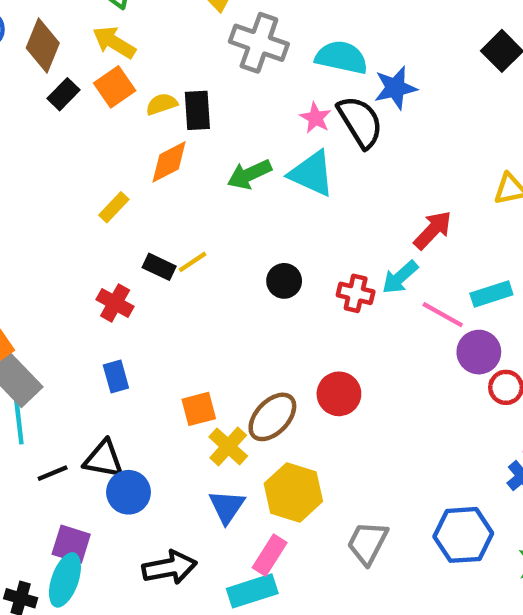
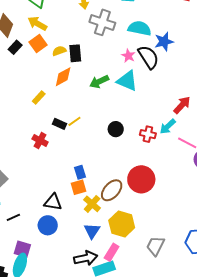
blue rectangle: (116, 377) -> (80, 172), moved
red circle: (339, 394) -> (141, 179), size x1.4
black triangle: (104, 459) -> (53, 202), moved
black arrow: (170, 567) -> (86, 258), moved

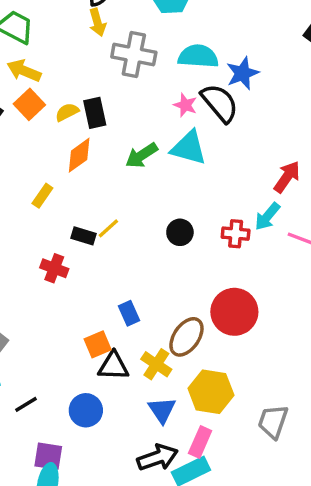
orange square: (79, 187) -> (98, 344), moved
black triangle: (53, 202) -> (113, 366), moved

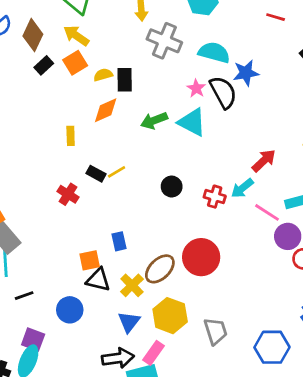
yellow rectangle: (42, 196) -> (71, 136), turned -48
gray trapezoid: (273, 422) -> (216, 331), moved, turned 132

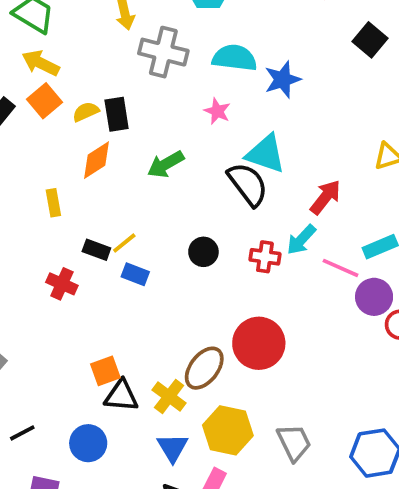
black semicircle: (223, 92) -> (248, 184), moved
cyan triangle: (192, 122) -> (266, 154), moved
blue rectangle: (119, 241) -> (135, 274), moved, turned -48

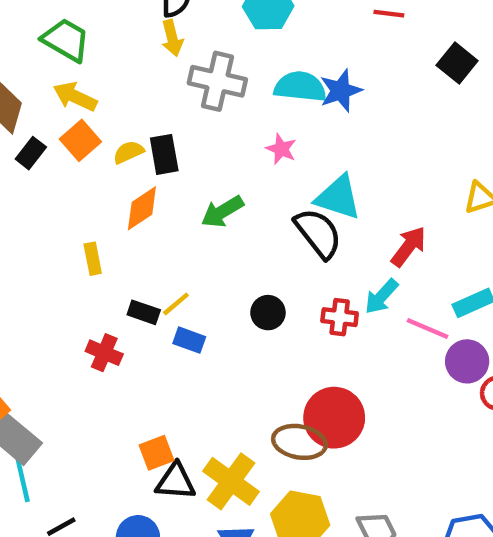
blue star: (283, 80) -> (341, 91), moved
brown ellipse: (204, 368) -> (299, 442), moved, turned 63
yellow cross: (169, 397) -> (231, 481), size x1.4

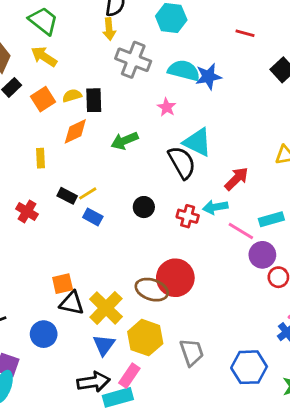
orange square: (80, 140) -> (43, 99), moved
cyan arrow: (381, 296) -> (215, 207), turned 30
red cross: (104, 353) -> (27, 211), moved

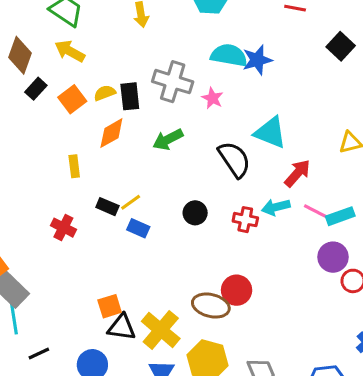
gray cross: (133, 60) -> (173, 82), moved
cyan triangle: (197, 142) -> (270, 133), moved
pink line: (241, 231) -> (318, 213), moved
red circle: (175, 278) -> (237, 290), size x0.7

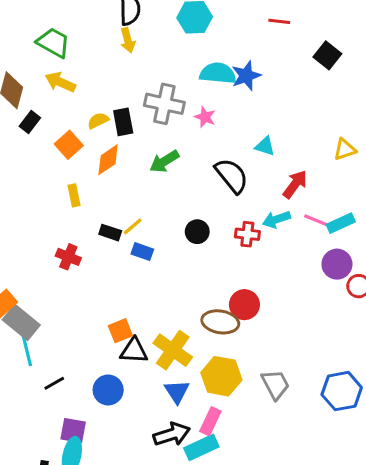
orange square: (72, 99) -> (69, 145), moved
cyan triangle: (270, 133) -> (265, 146), size x0.6

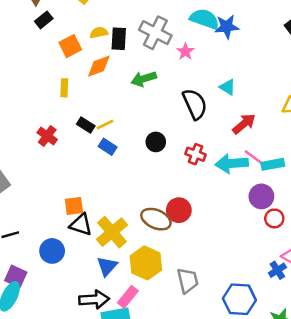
cyan arrow: (276, 219) -> (232, 163), moved, size x1.4

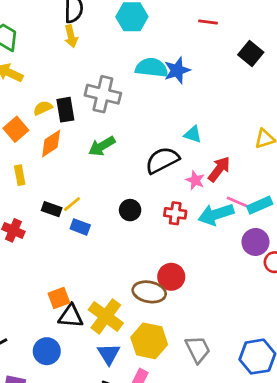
pink star: (185, 51) -> (195, 180), moved
black semicircle: (195, 104) -> (162, 160), turned -80

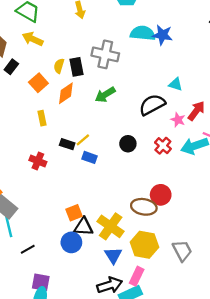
blue star: (177, 70) -> (162, 35), turned 30
yellow semicircle: (43, 108) -> (59, 66), turned -48
red cross: (175, 213) -> (163, 146), turned 35
blue circle: (47, 351) -> (71, 242), moved

